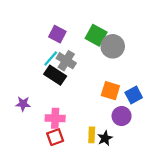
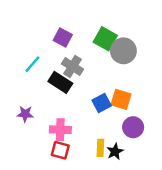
cyan line: (51, 58) -> (32, 64), moved
blue square: (134, 95) -> (102, 103), moved
red square: (55, 137) -> (60, 150), turned 35

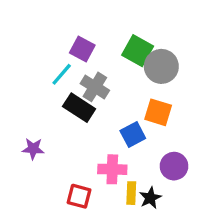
cyan line: (32, 64) -> (62, 74), moved
orange square: (121, 99) -> (158, 112), moved
pink cross: (60, 130) -> (112, 169), moved

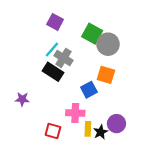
purple square: (82, 49) -> (55, 22), moved
cyan line: (62, 74) -> (52, 49), moved
purple circle: (174, 166) -> (116, 124), moved

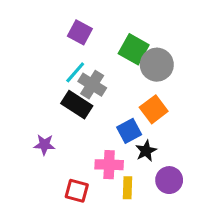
orange square: (106, 75) -> (154, 109), turned 36
purple star: (22, 99) -> (44, 145), moved
black star: (101, 132) -> (146, 151), moved

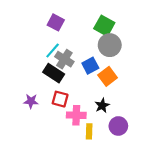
green square: (134, 49) -> (104, 26), moved
blue square: (129, 131) -> (90, 66), moved
red square: (77, 191) -> (60, 99), moved

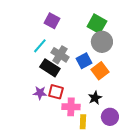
cyan line: (53, 50) -> (40, 46), moved
purple star: (31, 101) -> (40, 93), moved

